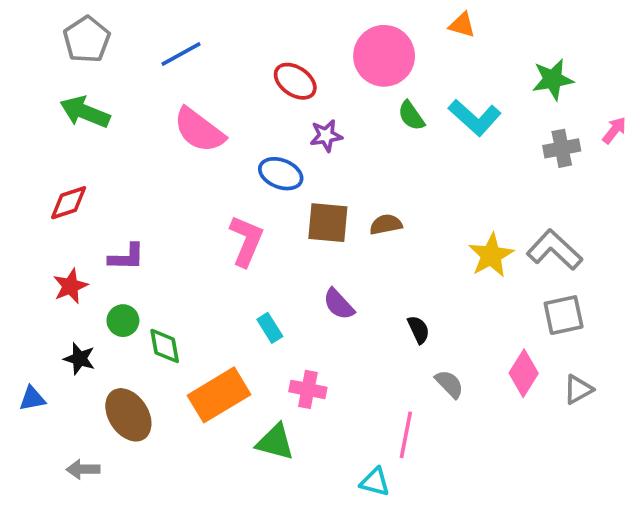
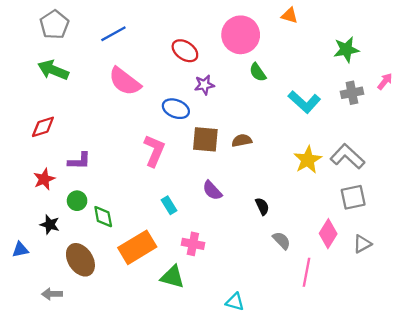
cyan L-shape: (475, 117) -> (304, 102), moved
pink line: (406, 435) -> (307, 272), moved

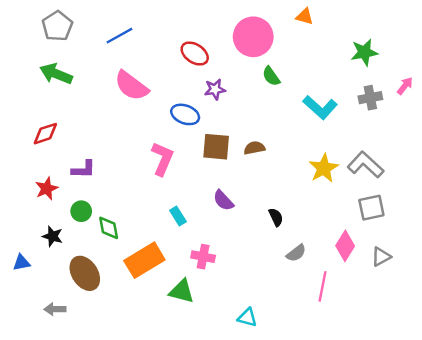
gray semicircle: (282, 240) -> (296, 253), turned 96

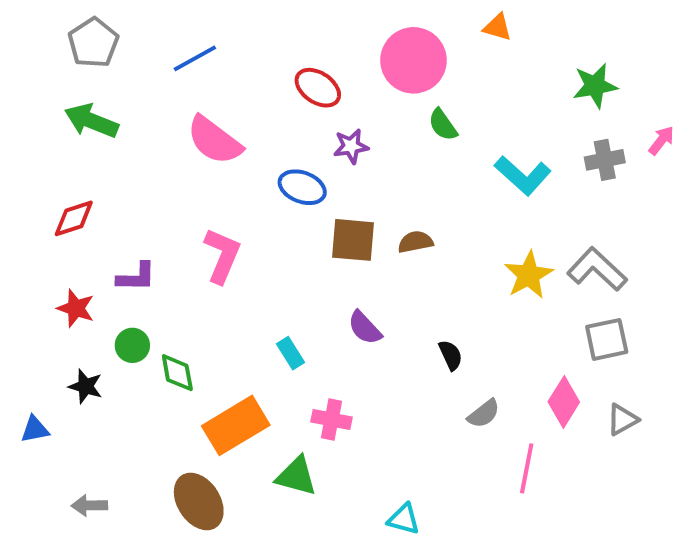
pink L-shape: (162, 159) -> (222, 256), moved
red star: (47, 189) -> (76, 308), turned -30
brown ellipse: (85, 273) -> (199, 502), moved

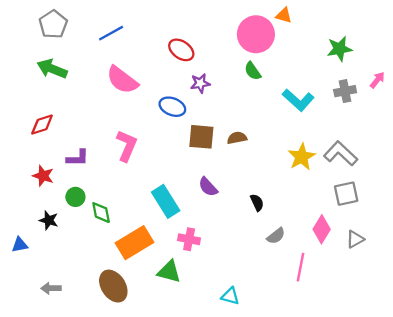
pink circle: (413, 60) -> (256, 34), moved
cyan rectangle: (290, 353) -> (166, 201), size x1.8

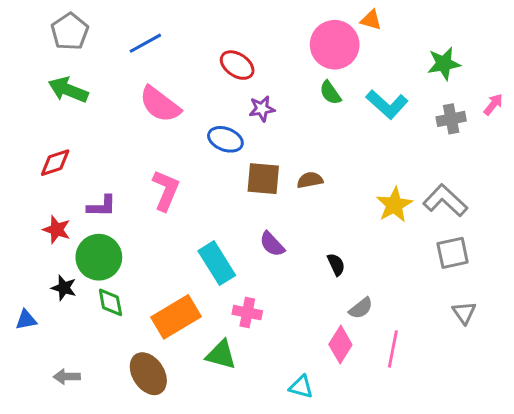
cyan L-shape: (298, 100) -> (387, 104), moved
green circle: (75, 197) -> (99, 257), size x1.8
green diamond: (101, 213) -> (110, 302), moved
pink diamond: (322, 229) -> (340, 345), moved
gray triangle: (355, 239) -> (464, 313), turned -36

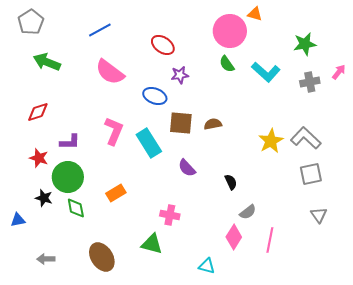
gray pentagon: (70, 32) -> (31, 22), moved
cyan rectangle: (217, 263) -> (149, 143), moved
orange rectangle: (176, 317) -> (116, 193), moved, size x0.6

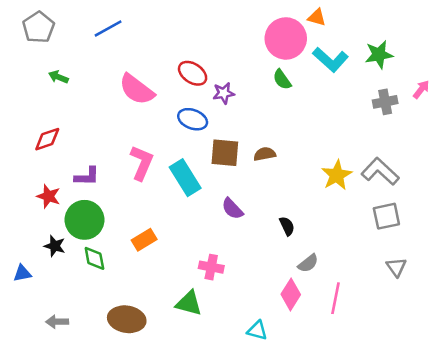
blue line: (100, 30) -> (108, 29), moved
red ellipse: (163, 45) -> (193, 73), moved
green arrow: (47, 62) -> (58, 77), size x0.6
cyan L-shape: (266, 72) -> (330, 60), moved
brown ellipse: (102, 257) -> (127, 319), turned -48

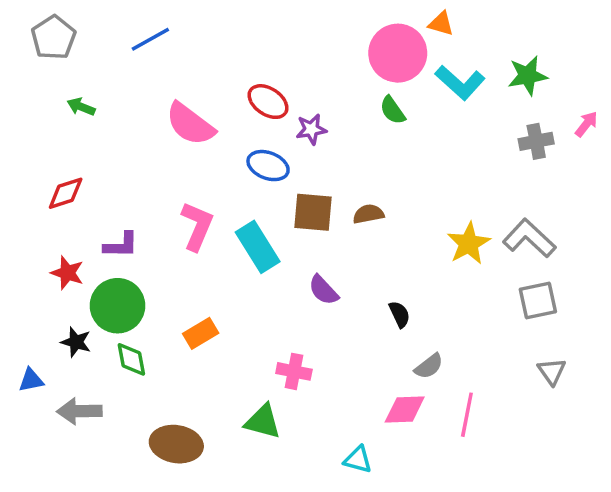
pink diamond: (291, 294) -> (405, 409), turned 56
gray arrow: (57, 322) -> (79, 411), moved, size x1.4

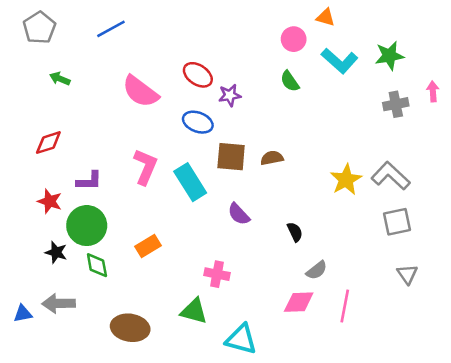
pink circle: (398, 53) -> (294, 39), size x0.6
pink arrow: (586, 124) -> (433, 91), turned -42
blue triangle: (31, 380) -> (23, 314), moved
cyan triangle: (358, 460) -> (241, 339), moved, size x1.5

